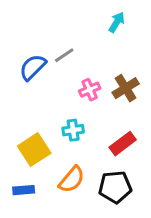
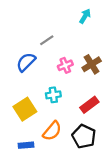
blue semicircle: (33, 67) -> (26, 62), moved
black pentagon: (115, 187) -> (84, 136), turned 30
blue rectangle: (24, 190) -> (26, 145), moved

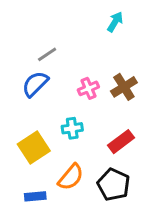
gray line: (47, 40) -> (47, 54), moved

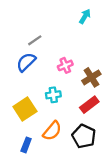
brown cross: (124, 87) -> (91, 77), moved
blue rectangle: (35, 196) -> (26, 145), turned -64

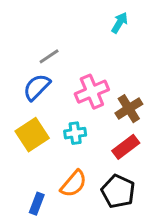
pink cross: (65, 65) -> (92, 92), size x1.5
yellow square: (25, 109) -> (32, 135), moved

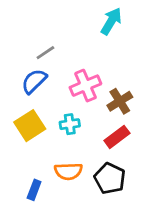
cyan arrow: (120, 23) -> (111, 21), size x1.4
orange semicircle: (74, 184) -> (68, 171), turned 48

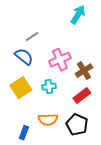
blue semicircle: (34, 81) -> (24, 57), turned 84

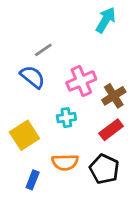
yellow square: (21, 88) -> (24, 135), moved

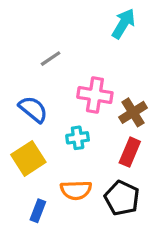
blue semicircle: (33, 77) -> (33, 109), moved
pink cross: (81, 81) -> (95, 95), turned 32
red rectangle: (111, 130) -> (130, 152), turned -30

